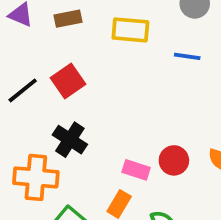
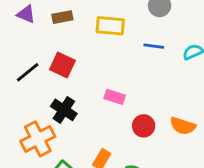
red square: (68, 81) -> (62, 65), turned -30
pink rectangle: (136, 170) -> (115, 97), moved
orange cross: (36, 177) -> (38, 139), turned -32

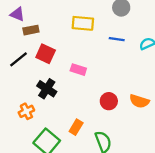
brown rectangle: (62, 17) -> (31, 30), moved
pink rectangle: (115, 97) -> (78, 70), moved
orange cross: (38, 139) -> (26, 111), size x0.6

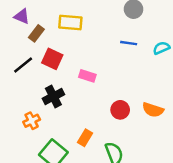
yellow rectangle: (83, 23) -> (70, 22), moved
brown rectangle: (31, 30) -> (36, 33), turned -42
black cross: (47, 89) -> (53, 96), turned 30

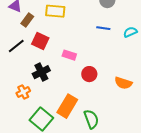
red circle: (120, 110) -> (89, 74), moved
orange rectangle: (85, 138) -> (67, 106), size x1.6

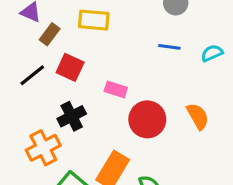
red circle: (89, 74) -> (147, 119), size x1.5
orange semicircle: (123, 83) -> (198, 116), moved, turned -138
orange cross: (23, 92) -> (43, 148), size x1.5

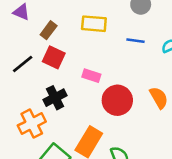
yellow rectangle: (94, 20) -> (94, 24), moved
brown rectangle: (50, 34) -> (49, 30), moved

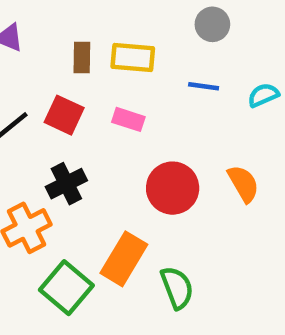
brown rectangle: (49, 30) -> (82, 58), moved, turned -36
pink rectangle: (91, 76) -> (128, 119), moved

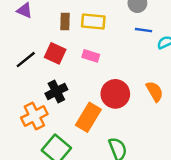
blue line: (204, 86) -> (144, 30), moved
orange rectangle: (124, 259) -> (88, 117), moved

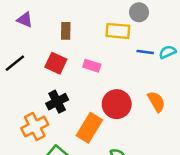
yellow rectangle: (93, 21) -> (118, 31), moved
blue line: (144, 30) -> (145, 52), moved
black line: (26, 60) -> (15, 63), moved

